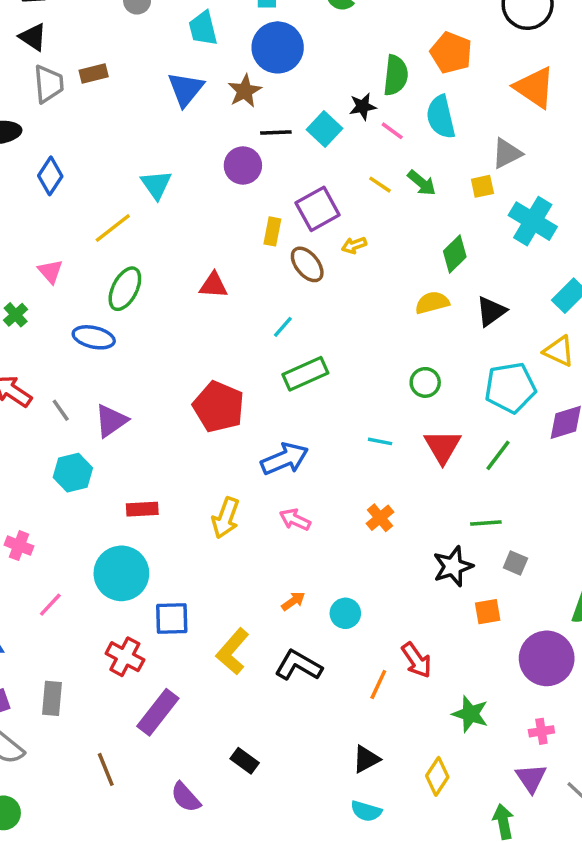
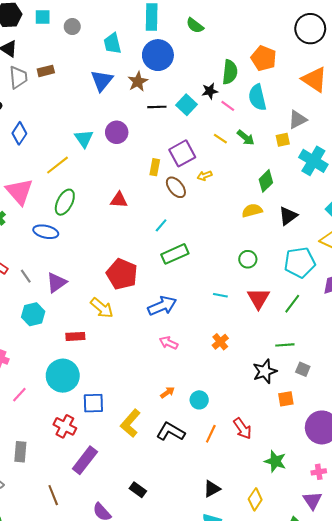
purple circle: (243, 166) -> (117, 132), moved
pink triangle: (50, 271) -> (19, 192), size x1.8
yellow arrow: (226, 518) -> (102, 308), moved, turned -70
orange line: (378, 684) -> (211, 434), moved

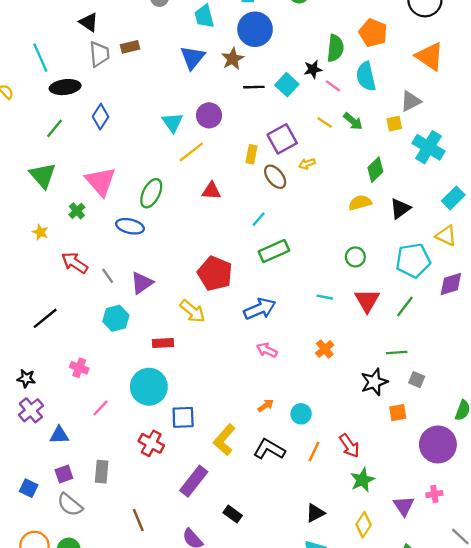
yellow line: (57, 165) -> (191, 152), moved
purple rectangle: (85, 460) -> (194, 481), moved
green star: (275, 461) -> (362, 480), moved, turned 30
purple triangle: (312, 500) -> (404, 506), moved

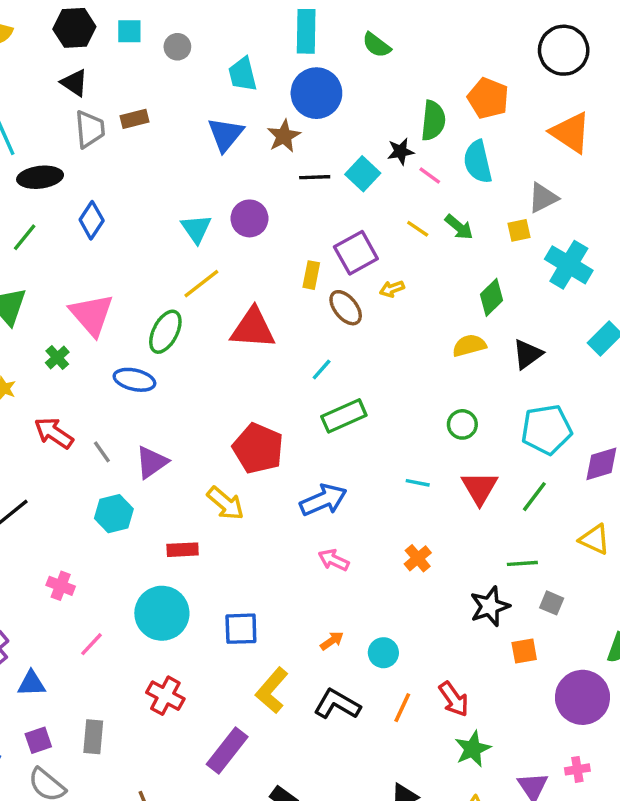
yellow line: (191, 152) -> (201, 284), moved
red triangle: (211, 191) -> (253, 328), size x1.6
yellow triangle: (446, 236) -> (595, 539), moved
blue square: (183, 417) -> (241, 629), moved

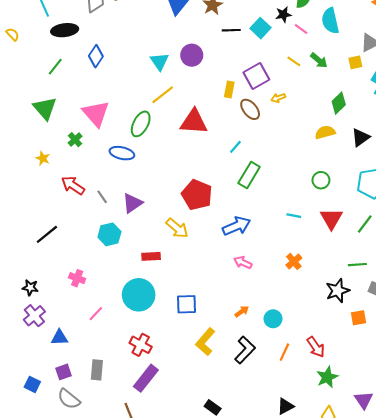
green rectangle: (344, 416) -> (249, 175), turned -35
black L-shape: (337, 704) -> (245, 350), turned 104
purple rectangle: (227, 751) -> (146, 378), moved

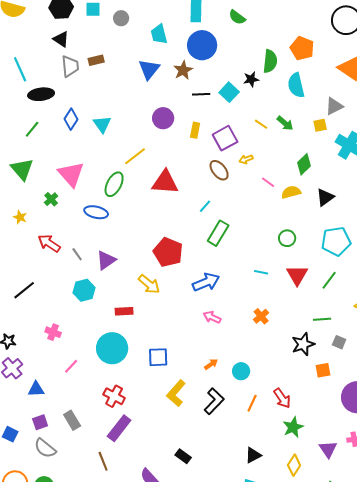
pink line: (301, 29) -> (268, 182), moved
cyan triangle: (159, 61) -> (102, 124), moved
yellow rectangle: (229, 90) -> (195, 130), moved
gray rectangle: (97, 370) -> (72, 420), turned -36

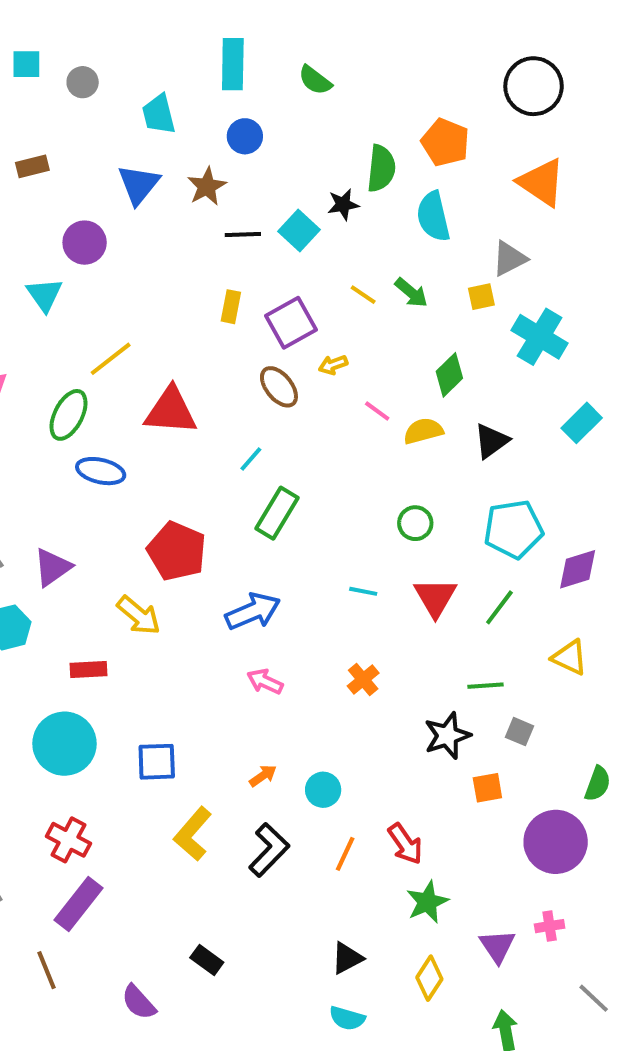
blue circle: (202, 45) -> (245, 136), size x0.6
purple circle: (163, 118) -> (85, 243), moved
blue ellipse: (96, 212) -> (101, 471), moved

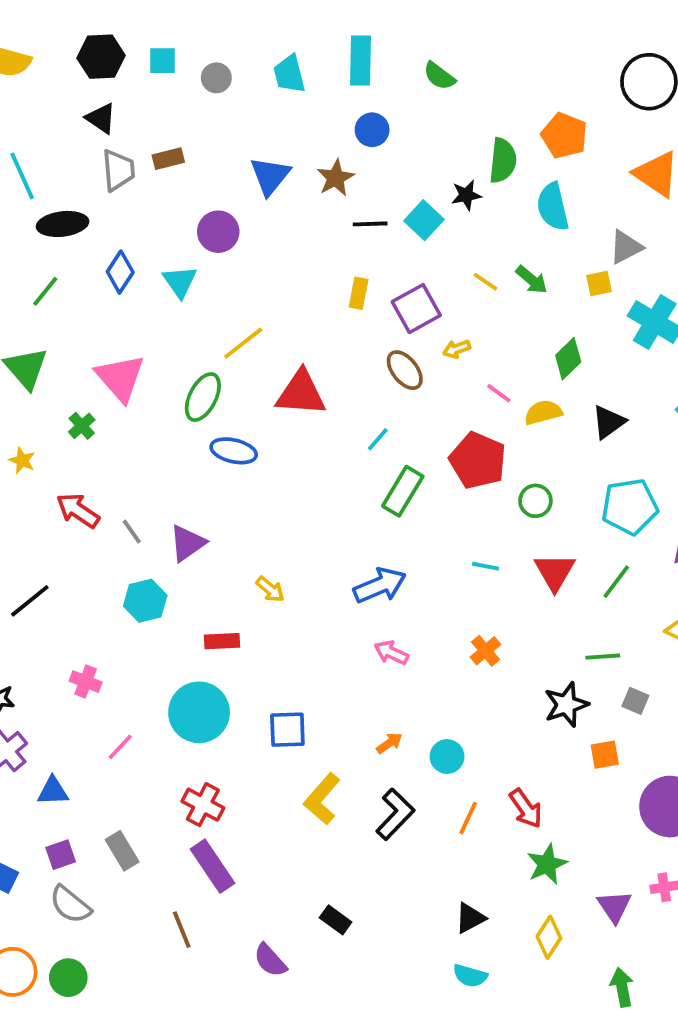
cyan trapezoid: (159, 114) -> (289, 74), moved
red pentagon: (177, 551) -> (478, 460), moved
yellow arrow: (139, 615) -> (270, 589), size x0.7
purple rectangle: (79, 904) -> (212, 866), turned -72

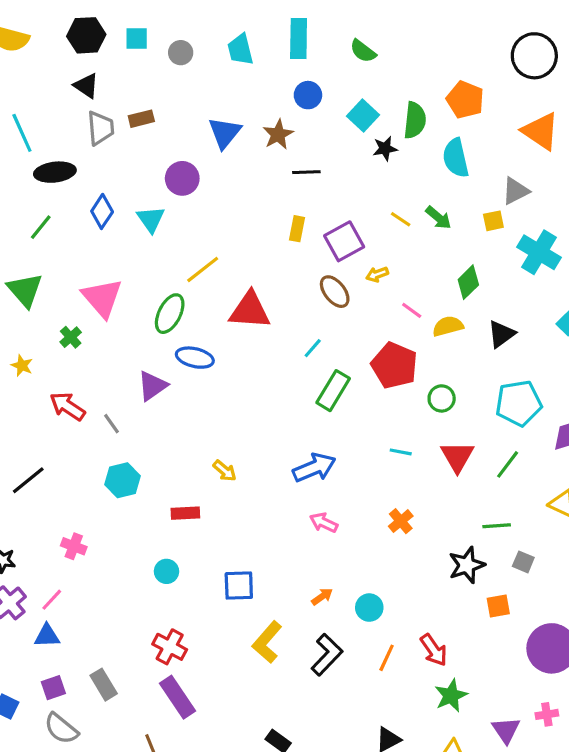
cyan square: (424, 220) -> (363, 116), moved
purple triangle: (187, 543) -> (152, 386), moved
cyan circle: (199, 712) -> (166, 571), size x0.5
pink line: (120, 747) -> (52, 600), moved

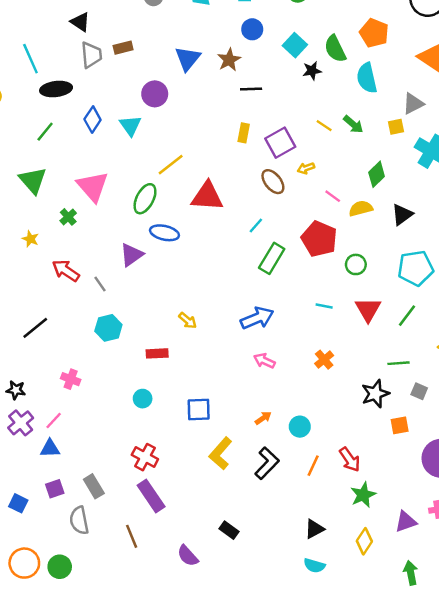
green semicircle: (415, 120) -> (335, 49), turned 148
gray semicircle: (61, 729) -> (79, 520), moved, turned 40
purple triangle: (506, 730) -> (406, 522), turned 45

